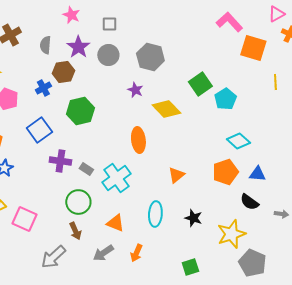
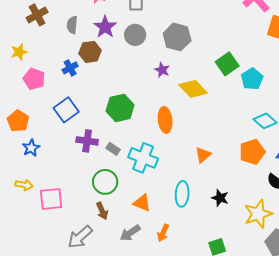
green hexagon: (80, 111) -> (120, 108), moved
cyan cross: (116, 178) -> (143, 158), turned -32
pink square: (24, 219) -> (51, 199), turned -30

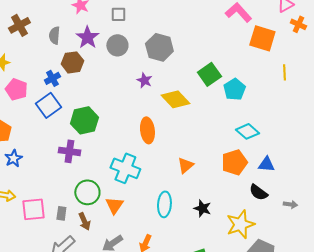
green hexagon: (120, 108) -> (84, 120), moved
blue square: (66, 110) -> (48, 105), moved
gray rectangle: (113, 149) -> (61, 213), moved, turned 64
orange triangle: (142, 203) -> (114, 205), moved, turned 42

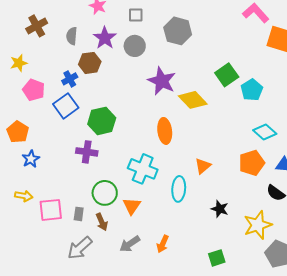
gray hexagon: (159, 47) -> (178, 31), moved
purple star: (144, 80) -> (162, 81), size x1.8
cyan ellipse: (164, 204) -> (179, 189), moved

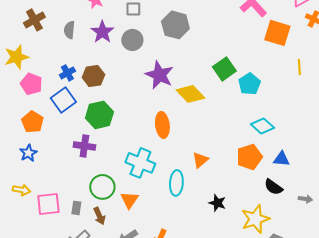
yellow star: (19, 63) -> (16, 57), size x1.4
brown hexagon: (90, 63) -> (93, 76), moved
orange pentagon: (18, 132) -> (32, 122), moved

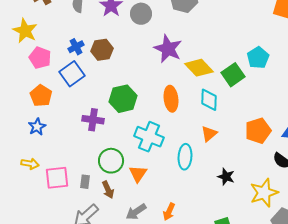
yellow star: (16, 57) -> (25, 31), turned -30
green square: (224, 69) -> (233, 75), moved
green hexagon: (99, 115) -> (123, 99), moved
cyan diamond: (262, 126) -> (209, 100), moved, turned 50

